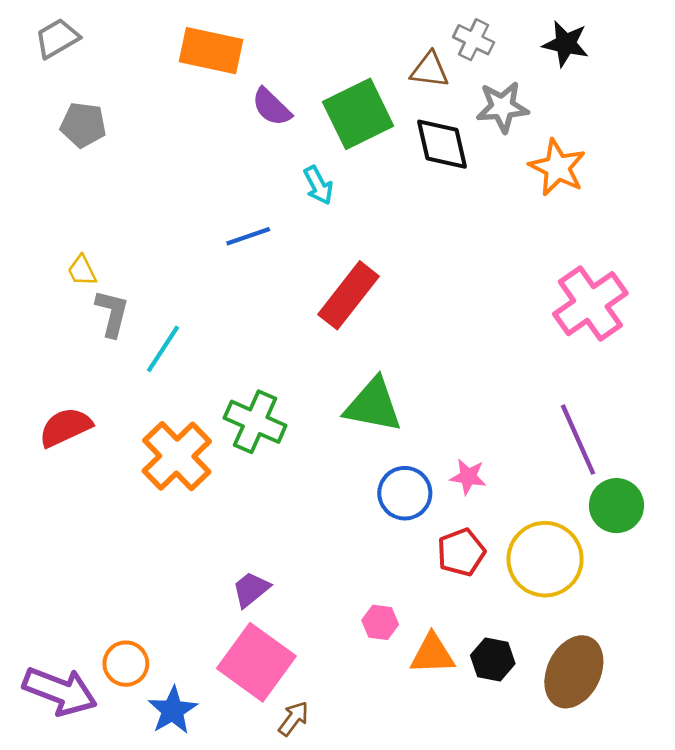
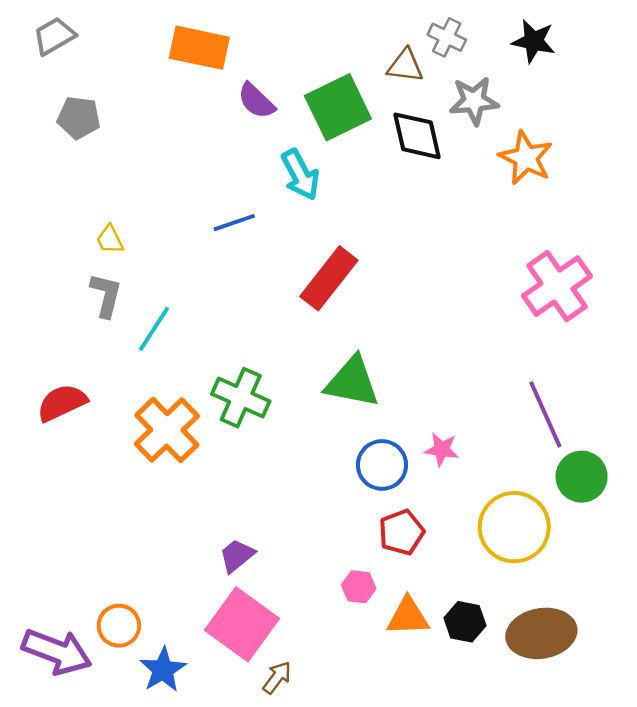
cyan arrow: (318, 185) -> (300, 175), size x1.4
yellow trapezoid: (82, 271) -> (110, 239), moved
red pentagon: (461, 552) -> (401, 532), moved
brown ellipse: (574, 672) -> (541, 633), turned 54

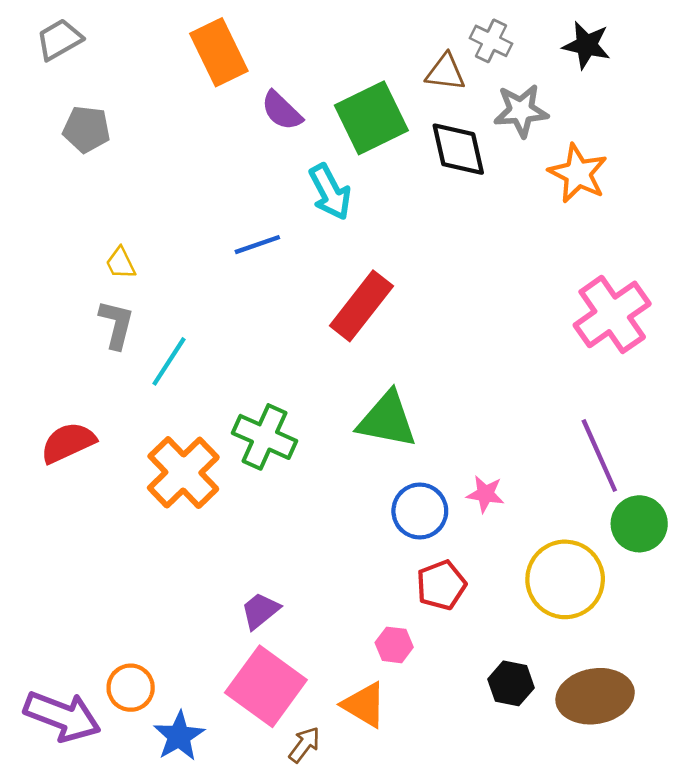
orange rectangle: (199, 48) -> (219, 52), turned 52
orange triangle: (408, 617) -> (364, 705), moved, turned 33

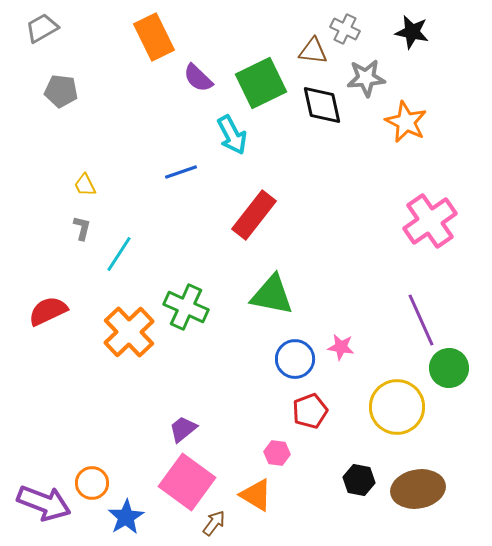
gray L-shape: (116, 324) -> (82, 228), size x0.7

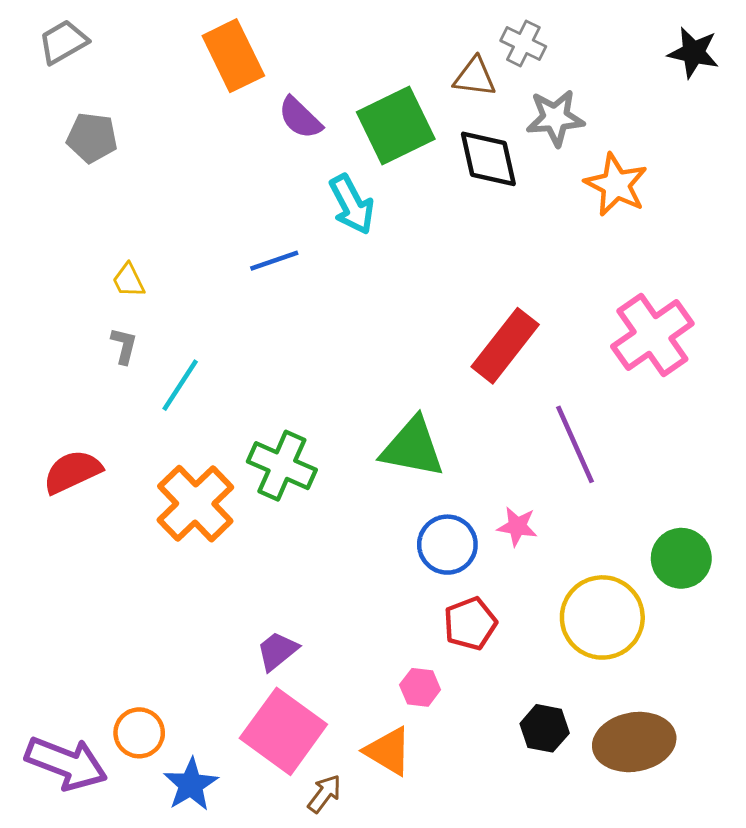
black star: (412, 32) -> (693, 53), moved
red rectangle: (254, 215) -> (505, 346), moved
purple line: (421, 320) -> (575, 444), moved

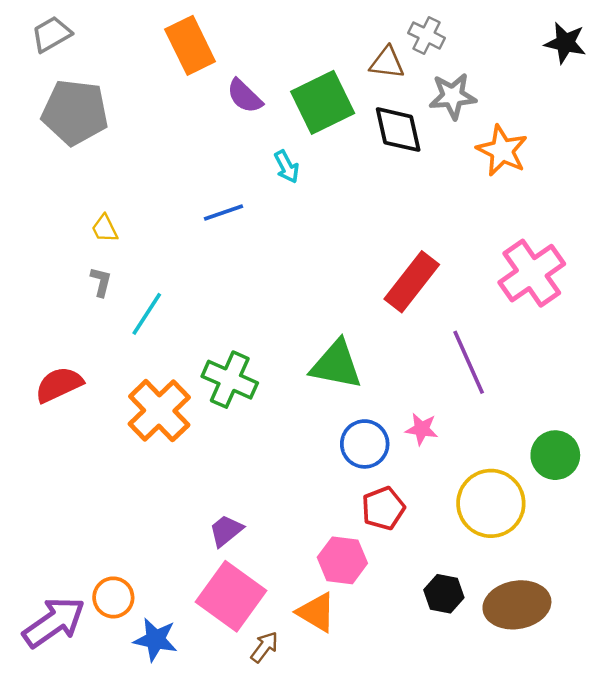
gray pentagon: (92, 138) -> (75, 112), size x1.6
cyan arrow: (352, 204) -> (287, 167), size x0.7
pink hexagon: (420, 687) -> (342, 560), size x1.5
purple arrow: (66, 763) -> (54, 622), turned -56
blue star: (191, 785) -> (155, 640), turned -30

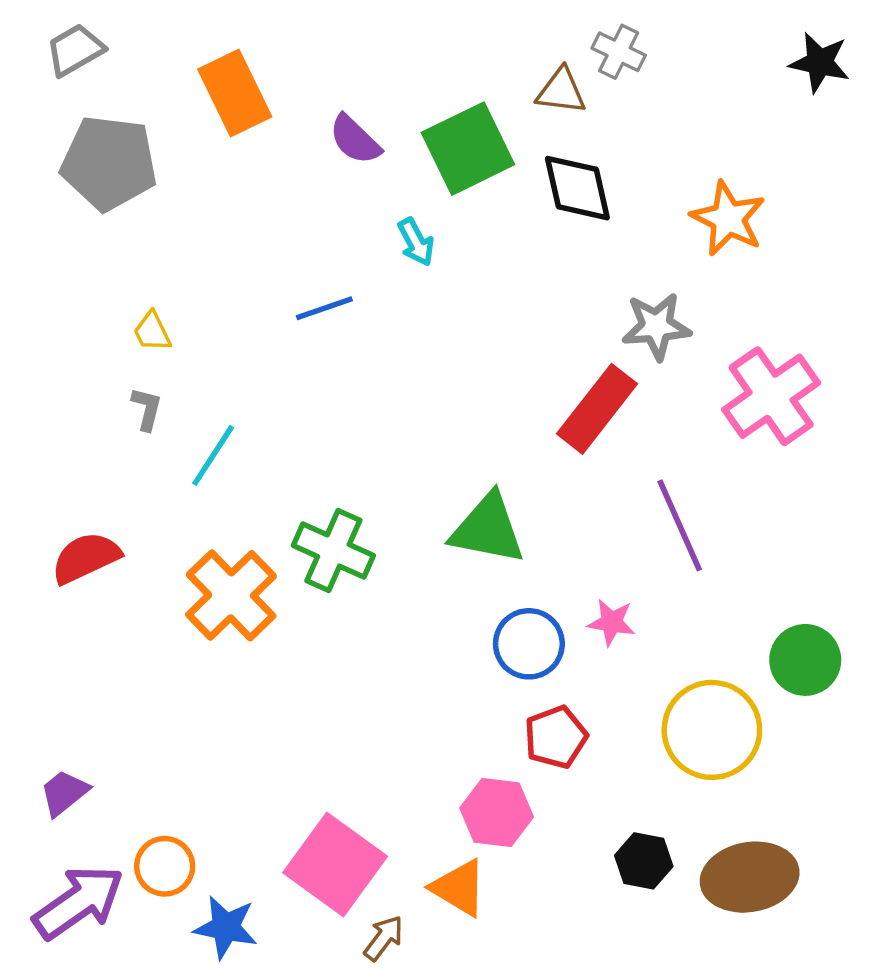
orange rectangle: (190, 45) -> (235, 93), moved
gray star: (453, 96) -> (656, 326), moved
purple trapezoid: (226, 531) -> (64, 793), moved

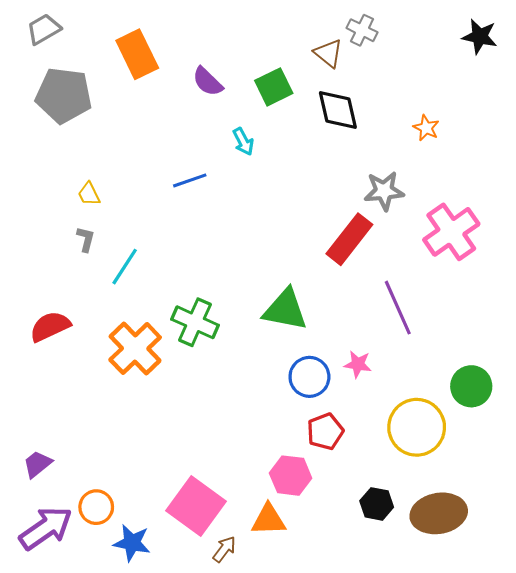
brown triangle: (561, 91) -> (328, 53), turned 32
green square: (468, 149) -> (274, 87), size x0.7
orange star: (728, 219) -> (426, 128), size x0.6
orange triangle: (459, 888) -> (269, 520), turned -33

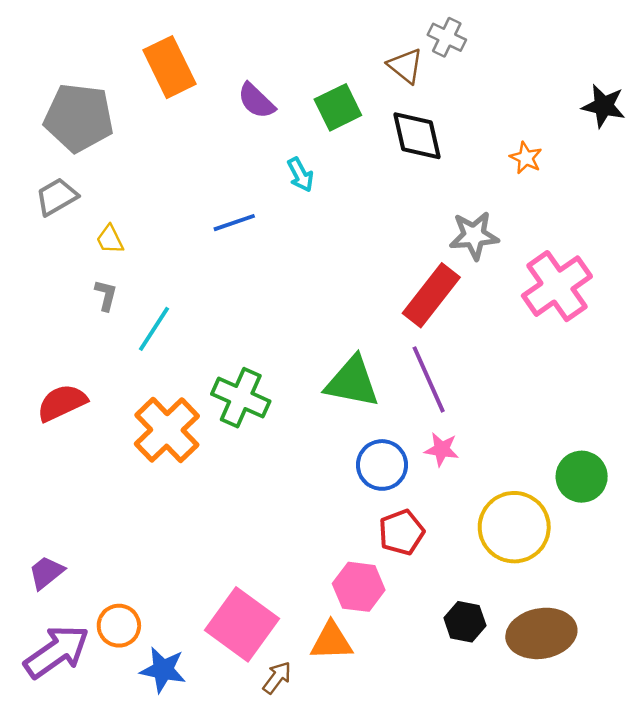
gray trapezoid: (44, 29) -> (57, 197), moved
black star: (480, 36) -> (604, 106), moved
purple line: (398, 308) -> (429, 379), moved

